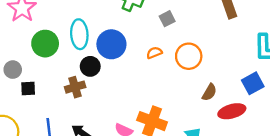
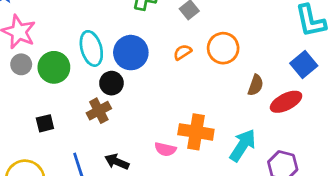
gray circle: (13, 70) -> (21, 64), moved

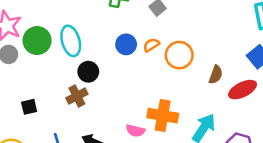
orange circle: (223, 48) -> (179, 55), moved
blue circle: (131, 53) -> (126, 44), moved, size x0.7
green circle: (54, 67) -> (37, 41), moved

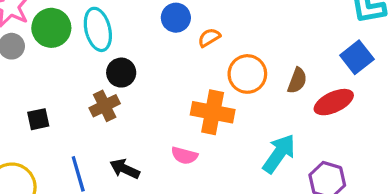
blue circle: (126, 44) -> (176, 18), moved
orange circle: (179, 55) -> (247, 74), moved
orange cross: (163, 116) -> (213, 112), moved

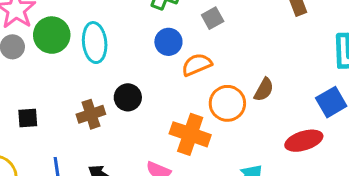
orange semicircle: (209, 38) -> (197, 65), size x1.4
black circle: (121, 73) -> (128, 97), moved
brown semicircle: (297, 81) -> (264, 90), moved

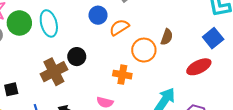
brown cross: (91, 114) -> (54, 72), size x1.4
black square: (28, 118) -> (11, 89), moved
orange cross: (190, 134) -> (122, 75), size x0.7

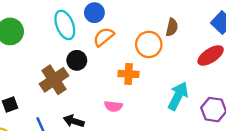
cyan ellipse: (49, 23) -> (65, 25), moved
orange semicircle: (119, 27) -> (104, 37), moved

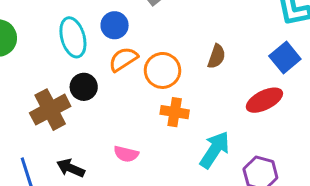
orange circle: (149, 44) -> (163, 70), moved
orange cross: (129, 74) -> (175, 112), moved

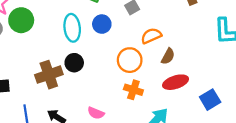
blue square: (285, 58) -> (210, 100), moved
orange semicircle: (123, 59) -> (151, 36), moved
red ellipse: (264, 100) -> (176, 82), moved

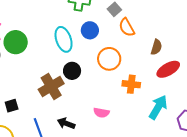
orange semicircle: (151, 36) -> (127, 27), moved, turned -84
orange circle: (130, 60) -> (109, 59), moved

